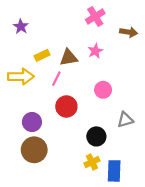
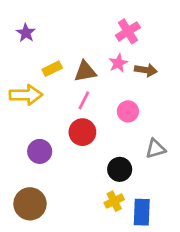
pink cross: (95, 17) -> (128, 31), moved
brown arrow: (129, 32) -> (146, 70), moved
pink line: (56, 79) -> (84, 100), moved
brown circle: (34, 150) -> (30, 204), moved

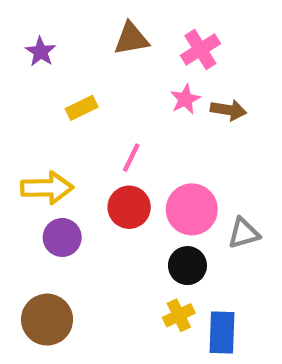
brown triangle: (85, 71) -> (131, 39), moved
yellow arrow: (26, 95) -> (47, 188), moved
pink circle: (128, 111) -> (192, 209), moved, size x1.5

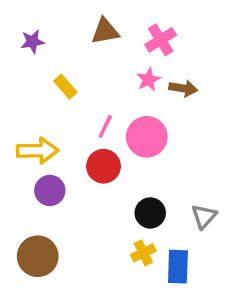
purple star: (41, 52) -> (32, 42), turned 30
yellow rectangle: (82, 108) -> (65, 87), turned 75
pink circle: (192, 209) -> (147, 137), moved
gray triangle: (244, 233) -> (204, 216), moved, turned -32

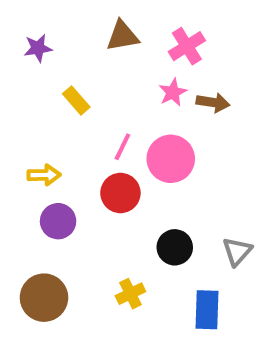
yellow arrow: (38, 151) -> (44, 175), size x0.7
yellow cross: (143, 253) -> (130, 294), moved

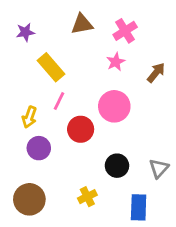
yellow rectangle: (76, 100) -> (51, 67), size x1.5
brown arrow: (213, 102) -> (156, 73), moved, turned -60
pink line: (122, 147) -> (59, 101), moved
yellow arrow: (44, 175) -> (29, 117), turned 110

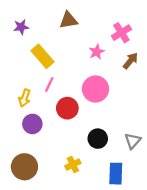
pink cross: (125, 31) -> (121, 33), moved

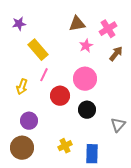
brown triangle: (68, 20) -> (77, 24), moved
purple circle: (32, 124) -> (29, 121), moved
black circle: (98, 139) -> (87, 110), moved
blue rectangle: (116, 174) -> (92, 154), moved

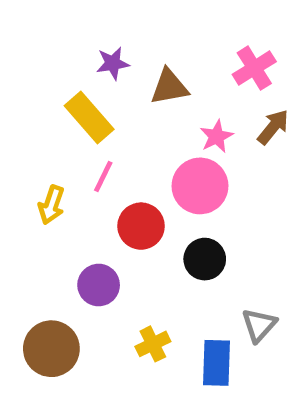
purple star: (19, 24) -> (113, 63), moved
brown triangle: (77, 24) -> (169, 87), moved
pink star: (86, 46) -> (217, 136), moved
purple circle: (29, 121) -> (99, 285), moved
gray triangle: (118, 125) -> (259, 325), moved

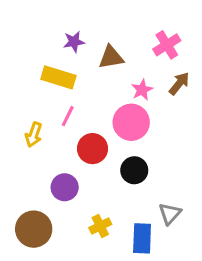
yellow rectangle: (89, 118) -> (58, 77), turned -32

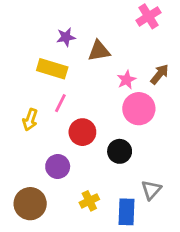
pink cross: (167, 45) -> (149, 16), moved
pink circle: (131, 122) -> (139, 109), moved

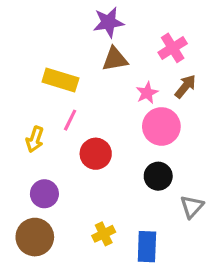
pink cross: (149, 16) -> (173, 48), moved
purple star: (66, 37) -> (109, 22), moved, size x1.4
black circle: (120, 151) -> (158, 176), moved
purple circle: (58, 166) -> (44, 194), moved
gray triangle: (151, 190) -> (192, 207), moved

